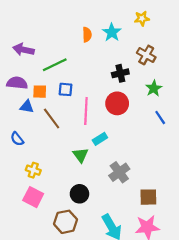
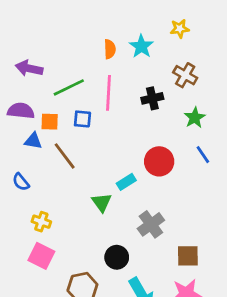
red circle: (117, 103) -> (159, 161), moved
pink line: (86, 111) -> (108, 93), moved
black circle: (79, 194) -> (117, 257), moved

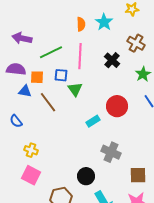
black cross: (152, 98) -> (112, 60), turned -35
green triangle: (102, 202) -> (75, 89), moved
gray cross: (151, 224) -> (111, 152), turned -30

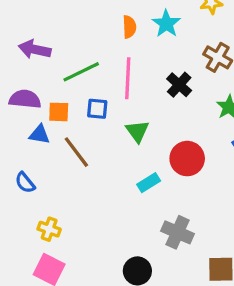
green triangle: (75, 89) -> (137, 131), moved

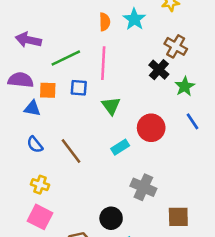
black cross: (179, 85) -> (159, 70), moved
brown line: (76, 152) -> (71, 151), moved
blue semicircle: (25, 183) -> (35, 145), moved

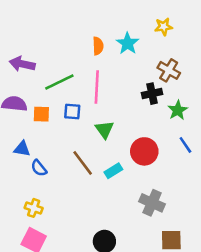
black cross: (159, 70) -> (152, 94), turned 36
blue triangle: (32, 108) -> (22, 149), moved
blue semicircle: (35, 145) -> (39, 168), moved
brown line: (71, 151) -> (83, 163), moved
gray cross: (143, 187) -> (152, 203), moved

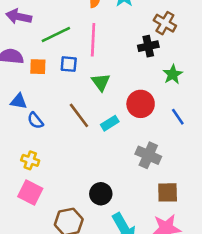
green star: (178, 110) -> (173, 74), moved
blue line: (185, 145) -> (178, 117), moved

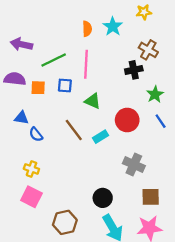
green triangle: (101, 82) -> (93, 101), turned -30
blue line: (178, 117) -> (161, 121), moved
black circle: (101, 194) -> (103, 198), moved

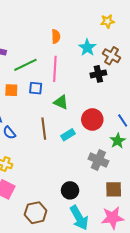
cyan star: (113, 27) -> (87, 48), moved
green star: (155, 94) -> (118, 141), moved
brown line: (74, 130) -> (44, 129), turned 30

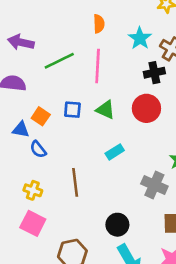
blue square: (36, 88) -> (72, 110), moved
orange square: (11, 90) -> (41, 116), moved, turned 32
red circle: (92, 119) -> (146, 108), moved
brown line: (44, 129) -> (75, 182), moved

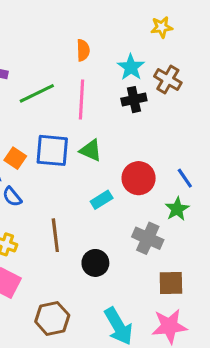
black cross: (154, 73) -> (134, 100), moved
red circle: (146, 108) -> (139, 178), moved
blue square: (72, 110) -> (52, 150), size x1.6
black circle: (117, 225) -> (95, 263), moved

